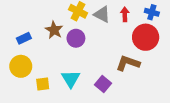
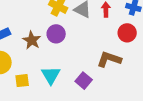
brown star: (54, 30) -> (32, 40), moved
red circle: (146, 37) -> (127, 33), size x0.7

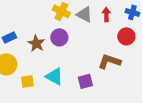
cyan triangle: (51, 75) -> (54, 76), turned -30
purple square: (84, 81) -> (85, 81), turned 35

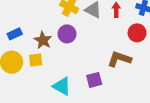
cyan triangle: (54, 76) -> (62, 86), moved
yellow square: (27, 81) -> (36, 60), moved

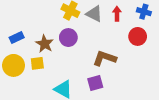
brown L-shape: (119, 59) -> (105, 58), moved

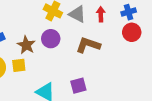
blue cross: (144, 12) -> (129, 12), turned -32
red circle: (138, 36) -> (132, 32), moved
brown L-shape: (105, 58) -> (88, 45), moved

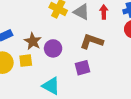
purple circle: (51, 39) -> (53, 48), moved
purple square: (78, 86) -> (82, 68), moved

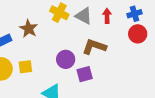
brown star: (33, 41) -> (29, 29), moved
purple circle: (53, 48) -> (66, 59), moved

